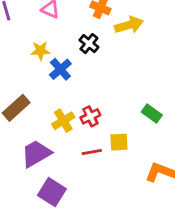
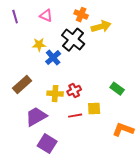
black cross: (89, 44) -> (73, 40), size x1.6
yellow cross: (63, 121) -> (55, 94), turned 35

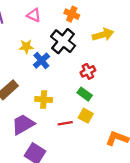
yellow arrow: (101, 27) -> (103, 35), moved
green rectangle: (117, 89) -> (85, 94), moved
red cross: (74, 91) -> (88, 71), moved
yellow square: (94, 109) -> (86, 116), turned 32

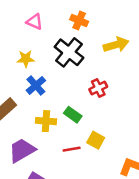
blue cross: (41, 61) -> (36, 85), moved
green rectangle: (85, 94) -> (73, 115), moved

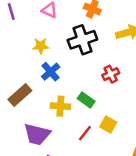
black cross: (69, 52) -> (82, 40), turned 32
red line: (72, 149) -> (85, 133), turned -42
purple trapezoid: (22, 150) -> (37, 134), turned -136

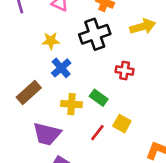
red cross: (111, 74) -> (125, 71), turned 35

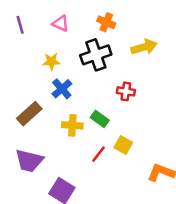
purple trapezoid: (47, 134) -> (29, 161), moved

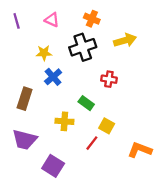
brown rectangle: (29, 114) -> (25, 99), turned -30
yellow cross: (72, 125) -> (64, 121), moved
red line: (98, 154) -> (92, 143), moved

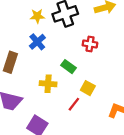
yellow star: (44, 53) -> (37, 16), moved

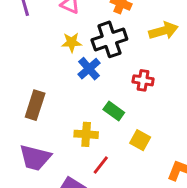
blue cross: (37, 42) -> (89, 69), moved
red line: (74, 104) -> (101, 165), moved

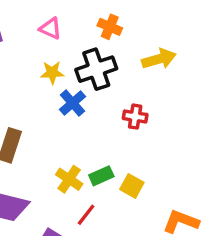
green rectangle: (114, 111) -> (101, 176), moved, turned -60
yellow cross: (86, 134) -> (69, 179), turned 30

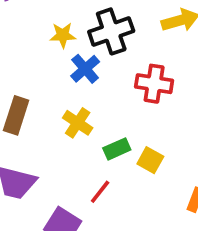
red cross: (135, 117) -> (154, 84), size x1.4
yellow cross: (69, 179) -> (78, 123), moved

